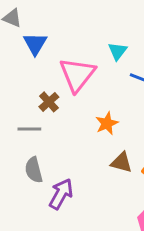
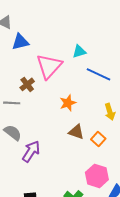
blue triangle: (35, 44) -> (20, 42), turned 42
cyan triangle: (118, 51) -> (79, 51), turned 32
gray semicircle: (34, 170) -> (13, 133), turned 138

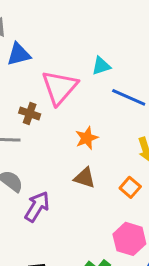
brown cross: (27, 84) -> (30, 113), turned -32
brown triangle: (76, 132) -> (85, 178), moved

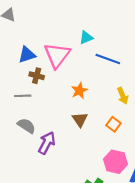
blue triangle: (19, 54) -> (27, 55), moved
brown triangle: (85, 178) -> (80, 120), turned 42

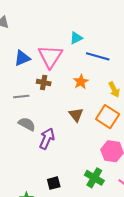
brown cross: (37, 76) -> (44, 83), moved
orange star: (79, 91) -> (81, 82), moved
orange square: (113, 124) -> (108, 117), size x1.6

